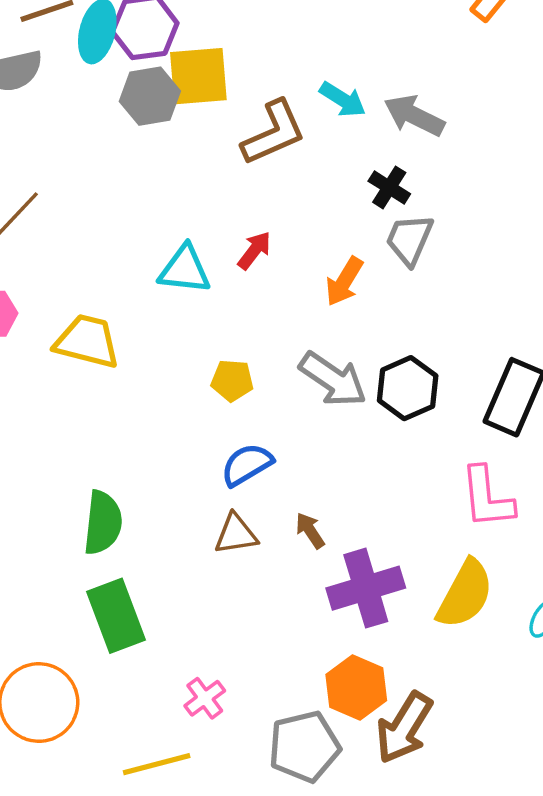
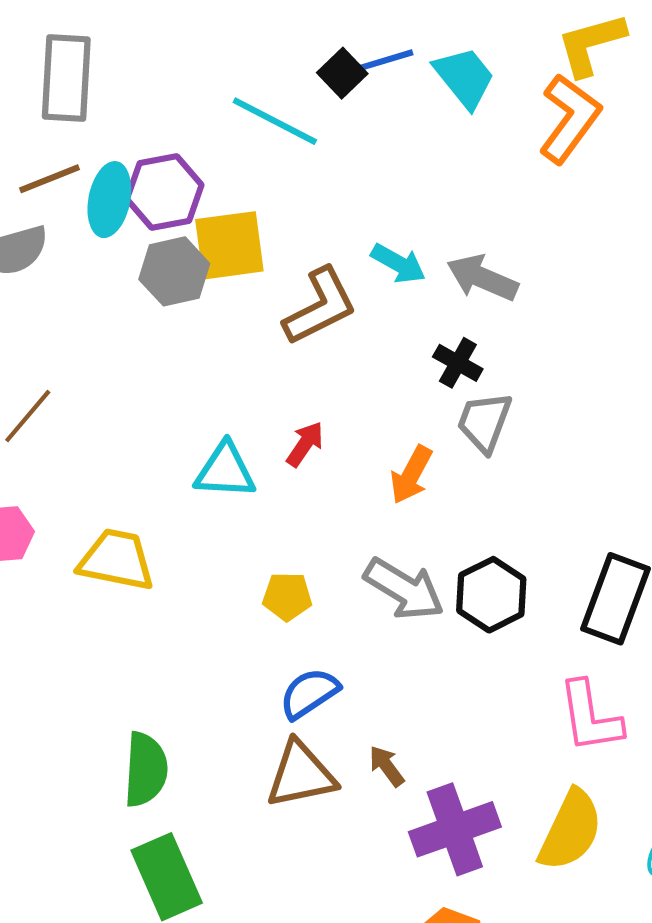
brown triangle: (236, 534) -> (301, 775), size x1.4

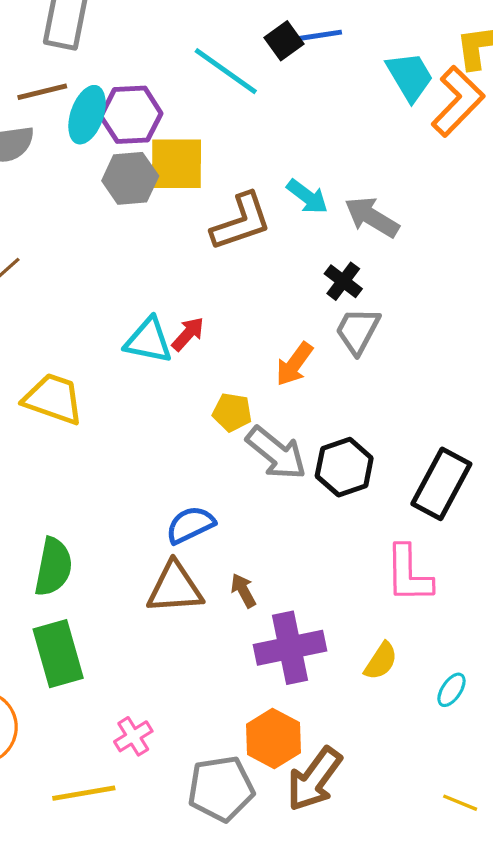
cyan trapezoid: (464, 77) -> (410, 77), moved
red arrow: (305, 444) -> (188, 334), moved
yellow pentagon: (287, 596) -> (232, 412), moved
yellow semicircle: (570, 830) -> (381, 661), size x0.6

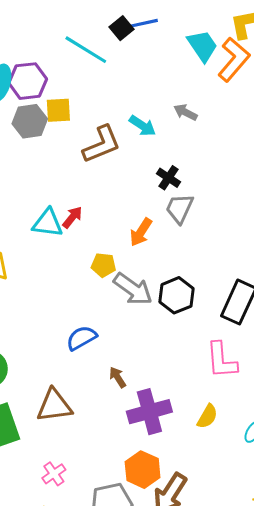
yellow square: (176, 164) -> (58, 110), size x0.7
gray arrow: (372, 217) -> (185, 112), moved, size x0.7
brown triangle: (175, 588) -> (54, 406), moved

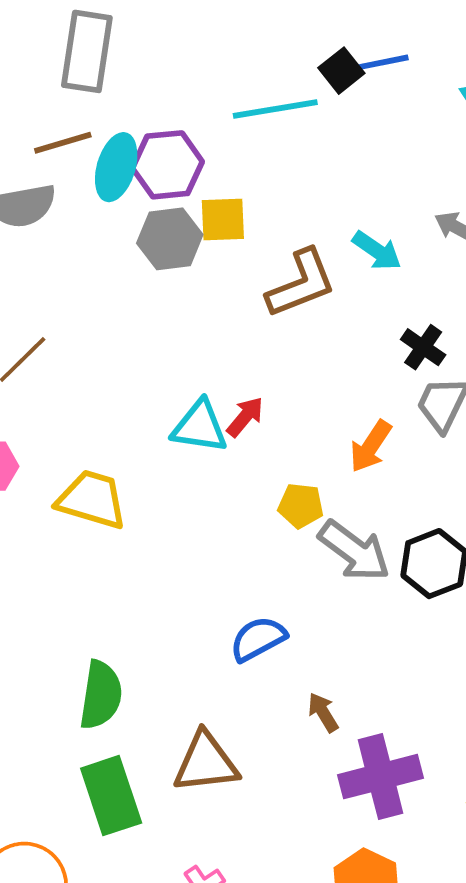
cyan line: (86, 50) -> (275, 109), turned -42

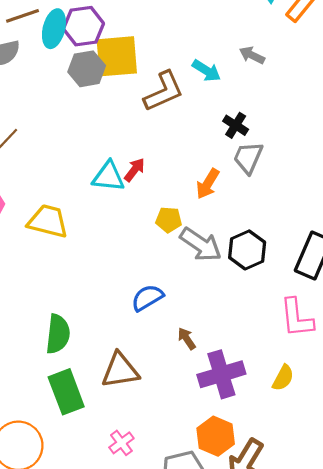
yellow square: (223, 219) -> (117, 56), size x1.6

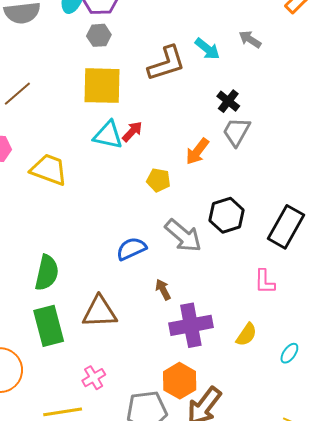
yellow square: (117, 56) -> (102, 86), moved
gray hexagon: (87, 69) -> (99, 35), size x0.7
gray arrow: (201, 245) -> (183, 236), moved
pink L-shape: (297, 318) -> (265, 282), size x0.7

